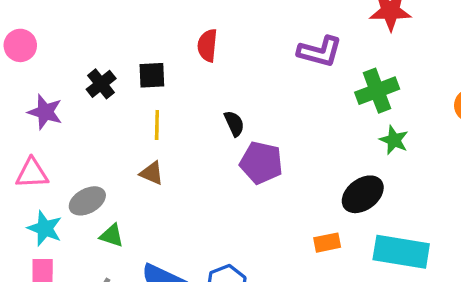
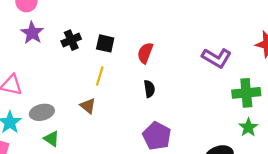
red semicircle: (207, 45) -> (145, 53), moved
purple star: (45, 112) -> (32, 33), moved
purple pentagon: (261, 163) -> (157, 136), moved

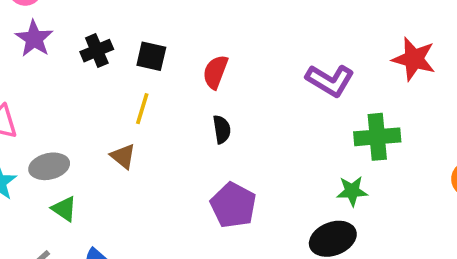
green star: (248, 127) -> (352, 191), moved, turned 30

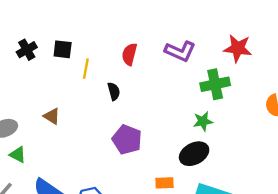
red star: (414, 59) -> (238, 48), moved
red semicircle: (215, 72) -> (129, 54), moved
yellow line: (142, 109) -> (86, 69), moved

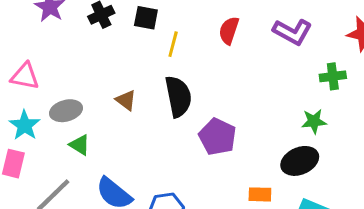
green cross: (215, 84) -> (333, 76), size x0.7
black semicircle: (114, 91) -> (178, 96), moved, size x1.8

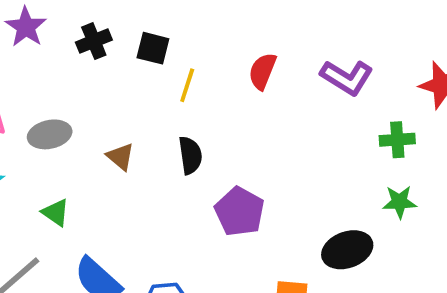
black semicircle: (178, 96) -> (190, 155), size x0.7
gray ellipse: (66, 111) -> (50, 134), moved
green star: (314, 121) -> (399, 202), moved

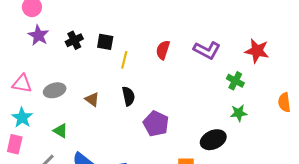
green cross: (397, 140) -> (235, 81), turned 36

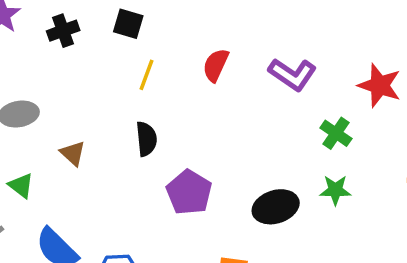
black square: (105, 42) -> (128, 24), moved
brown triangle: (92, 99) -> (73, 153), moved
black ellipse: (213, 140) -> (276, 207), moved

